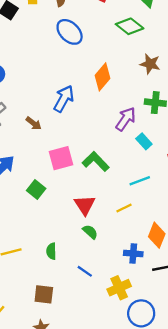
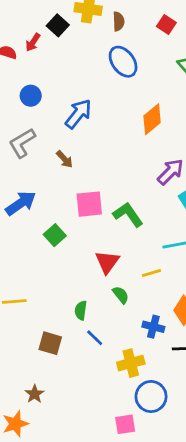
blue arrow: (64, 99) -> (78, 114), moved
green semicircle: (90, 232) -> (121, 295), moved
green semicircle: (51, 251) -> (81, 310), moved
brown square: (44, 294) -> (50, 343), moved

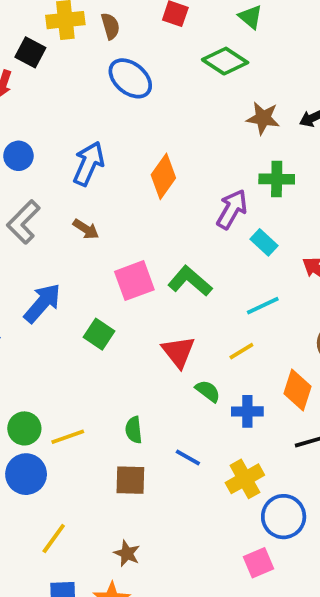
orange diamond: (152, 119) -> (163, 176), moved
green semicircle: (81, 310) -> (134, 430), moved
blue cross: (153, 327) -> (247, 411), moved

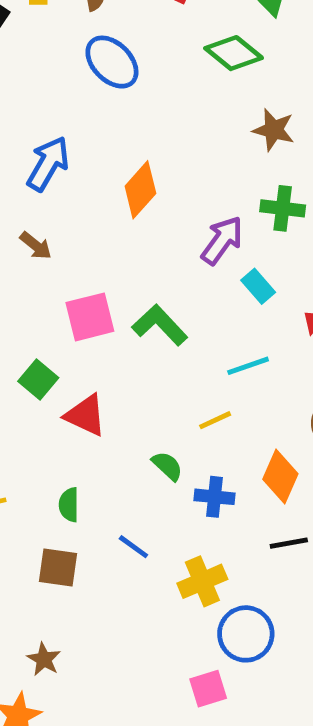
red triangle: (178, 352) -> (86, 415), moved, turned -33

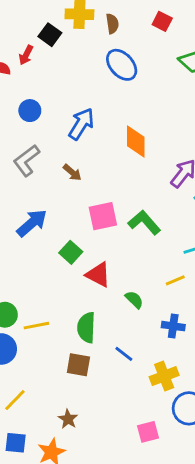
orange diamond: (140, 190) -> (136, 141), turned -44
green semicircle: (167, 466) -> (134, 300), moved
green semicircle: (69, 505) -> (86, 328), size x1.5
pink square: (208, 689) -> (148, 432), moved

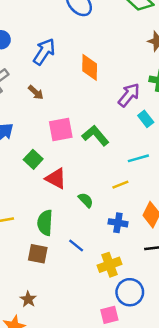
pink square: (148, 432) -> (109, 315), moved

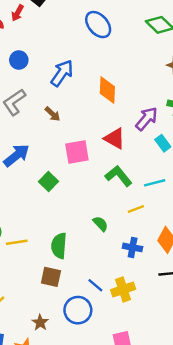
green L-shape: (95, 136) -> (119, 176), moved
red triangle: (56, 178) -> (115, 138), moved
blue line: (76, 245) -> (95, 285), moved
blue circle: (130, 292) -> (78, 310), moved

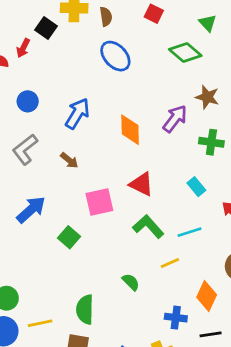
purple arrow: (147, 119) -> (175, 119), moved
yellow line: (17, 242) -> (40, 323), moved
blue cross: (133, 247) -> (176, 318), moved

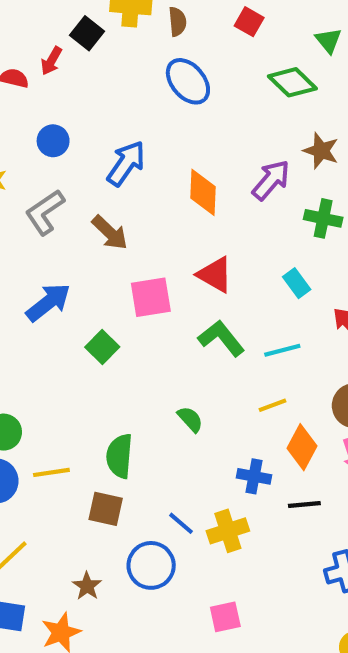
brown arrow: (69, 160) -> (110, 233), size x1.4
yellow line: (170, 263) -> (273, 405), moved

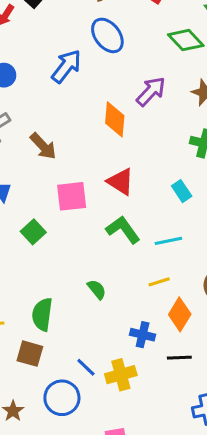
blue arrow: (126, 163) -> (66, 66), moved
purple arrow: (271, 180) -> (151, 91), moved

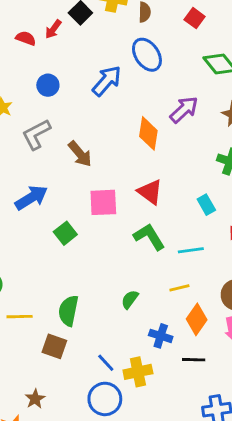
green semicircle: (97, 289) -> (130, 299), moved, turned -108
blue circle: (62, 398) -> (105, 399), moved

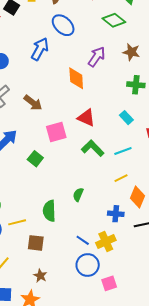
green semicircle: (130, 299) -> (78, 195), moved
brown square: (54, 346) -> (36, 243), moved

